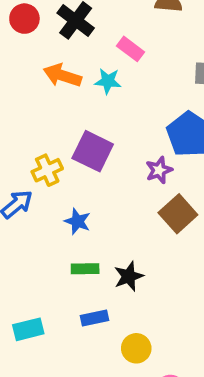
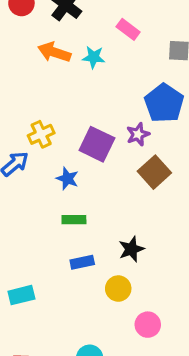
pink rectangle: (131, 49) -> (128, 29), moved
purple square: (93, 151) -> (97, 144), moved
black star: (129, 276) -> (131, 249), moved
cyan rectangle: (28, 329) -> (21, 295), moved

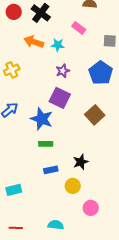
yellow cross: (41, 134) -> (12, 70), moved
purple star: (138, 134) -> (63, 71), moved
blue star: (67, 179) -> (42, 119), size x1.6

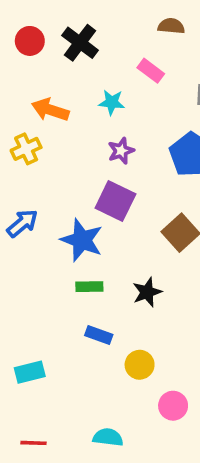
orange arrow: (34, 42) -> (50, 110), moved
black star: (81, 162) -> (147, 292), moved
blue rectangle: (51, 170) -> (99, 335), turned 32

